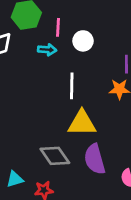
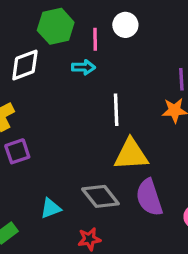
white circle: (83, 41) -> (125, 25), moved
cyan triangle: (15, 179) -> (51, 208), moved

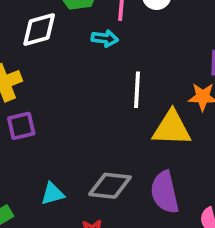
yellow triangle: (131, 154) -> (172, 128), moved
gray diamond: (100, 196) -> (110, 186), turned -51

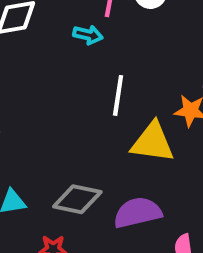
purple semicircle: (165, 192) -> (138, 213), turned 84

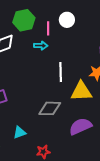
gray diamond: (77, 199) -> (50, 108), moved

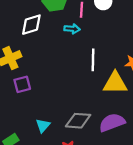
gray diamond: (50, 108) -> (78, 121), moved
cyan triangle: (20, 132) -> (43, 126), turned -32

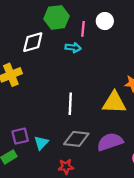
white line: (93, 60) -> (70, 104), moved
purple square: (22, 84) -> (20, 136), moved

